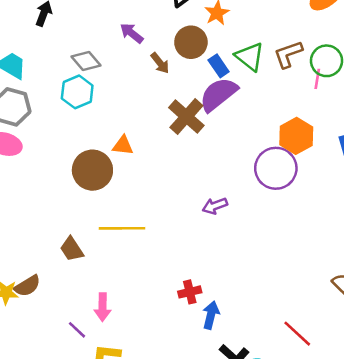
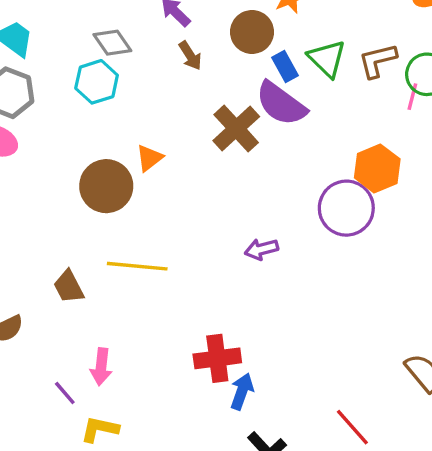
brown arrow: (160, 63) -> (190, 56), moved
purple semicircle: (218, 94) -> (281, 104), turned -111
orange triangle: (123, 145) -> (149, 158), turned -50
red cross: (190, 292) -> (217, 358), size x1.5

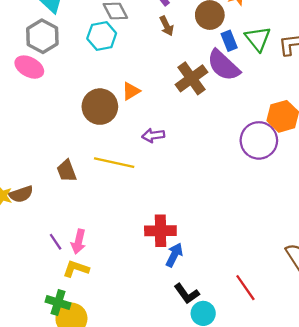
purple arrow: (261, 249) -> (153, 135), moved
pink arrow: (101, 367) -> (78, 242), moved

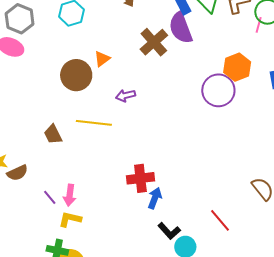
purple semicircle: (223, 65) -> (181, 28), turned 32
brown semicircle: (21, 194) -> (17, 173), moved

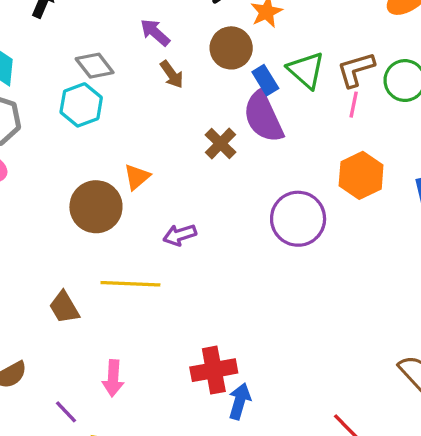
pink line: (259, 25) -> (354, 105), moved
brown cross: (154, 42) -> (221, 144), size x0.7
purple circle: (218, 90) -> (298, 219), moved
pink arrow: (70, 195) -> (113, 378), moved

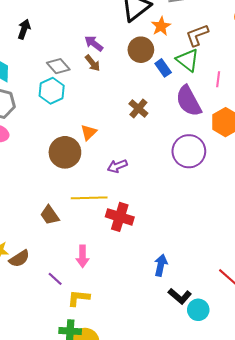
brown L-shape: (356, 70) -> (197, 35), moved
brown arrow: (172, 74) -> (93, 63), moved
purple semicircle: (263, 117) -> (189, 101), moved
red cross: (214, 370) -> (120, 217), moved, turned 32

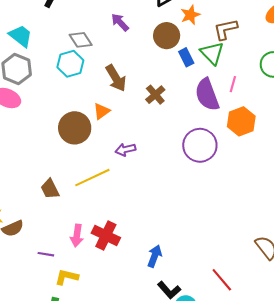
brown arrow: (93, 63) -> (116, 78), moved, size x1.5
pink line: (218, 79) -> (233, 84), moved
yellow line: (89, 198) -> (92, 178), turned -32
red cross: (120, 217) -> (106, 235), moved
purple line: (55, 279) -> (46, 254), turned -42

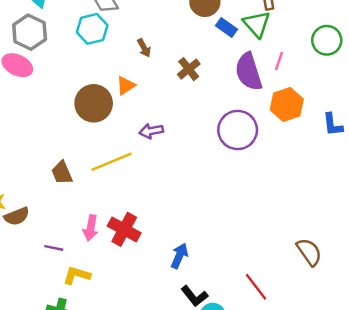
blue rectangle: (186, 57) -> (227, 28), turned -30
brown arrow: (116, 78) -> (144, 48), size x0.6

